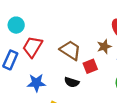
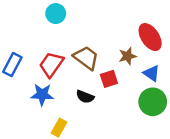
cyan circle: (16, 25) -> (56, 14), moved
red trapezoid: (32, 47) -> (51, 64), moved

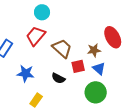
red trapezoid: (51, 64) -> (36, 36), moved
blue triangle: (152, 73) -> (99, 69), moved
green circle: (153, 102) -> (96, 92), moved

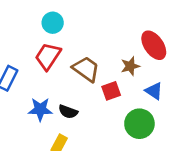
blue triangle: (99, 69) -> (154, 91), moved
black semicircle: (58, 78) -> (68, 112), moved

